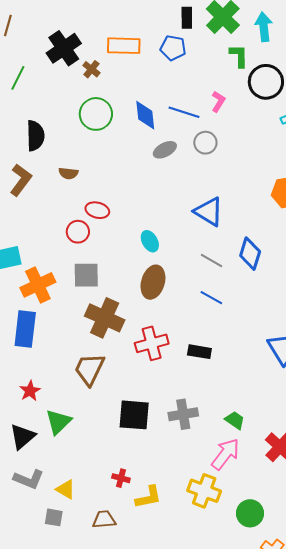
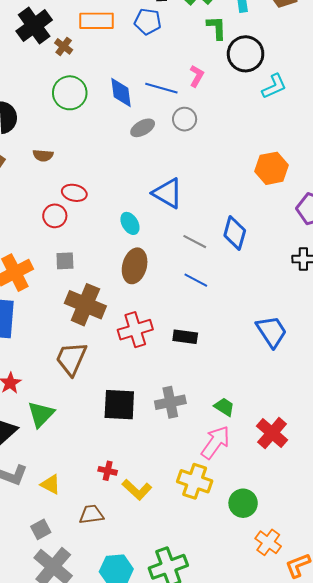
blue triangle: (209, 212) -> (167, 193), moved
gray square: (86, 275) -> (65, 261), size x0.7
yellow L-shape: (148, 497) -> (137, 490), turned 56
gray square: (54, 517) -> (41, 529), moved, turned -36

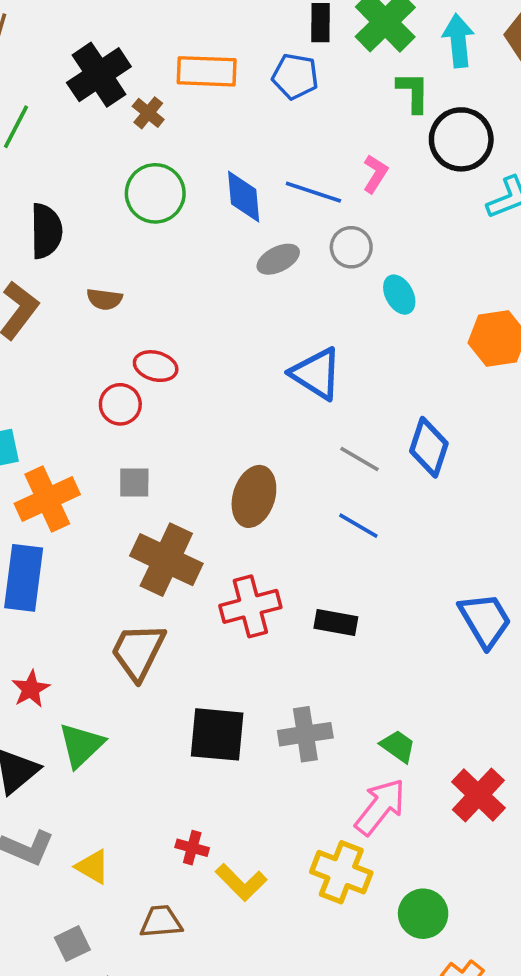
cyan ellipse: (130, 223) -> (399, 295), moved

